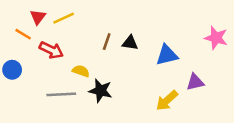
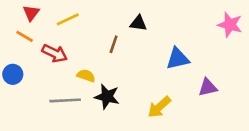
red triangle: (38, 17) -> (31, 13), moved
pink star: (216, 38) -> (230, 25), moved
black triangle: (130, 43) -> (138, 23), moved
yellow arrow: (167, 100) -> (159, 107), moved

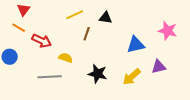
yellow line: (68, 19) -> (75, 15), moved
pink star: (230, 25) -> (168, 31), moved
black star: (107, 97) -> (98, 74), moved
yellow arrow: (159, 107) -> (132, 77), moved

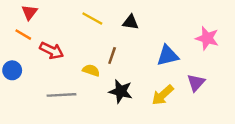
yellow line: (75, 15) -> (92, 19), turned 54
brown line: (87, 34) -> (112, 56), moved
yellow semicircle: (66, 58) -> (91, 70), moved
purple triangle: (159, 67) -> (196, 83), turned -35

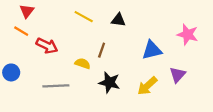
blue circle: (12, 70) -> (11, 72), moved

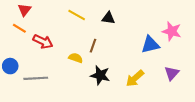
blue triangle: (152, 50) -> (150, 45), moved
purple triangle: (177, 75) -> (172, 73), moved
gray line: (56, 86) -> (36, 78), moved

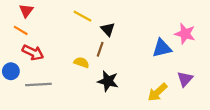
black triangle: (108, 18) -> (108, 29), moved, turned 40
red arrow: (43, 42) -> (33, 53), moved
yellow arrow: (135, 78) -> (157, 92), moved

